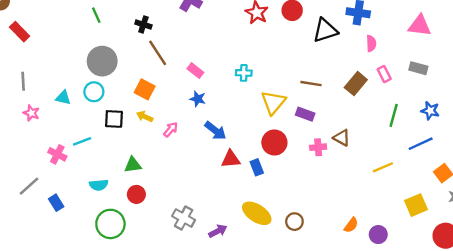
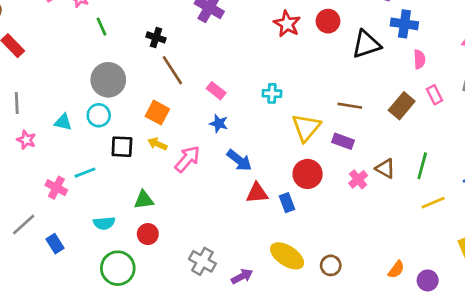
green line: (394, 115) -> (422, 166), moved
pink arrow: (171, 130) -> (187, 159), size x1.5
pink cross: (318, 147) -> (358, 179), turned -35

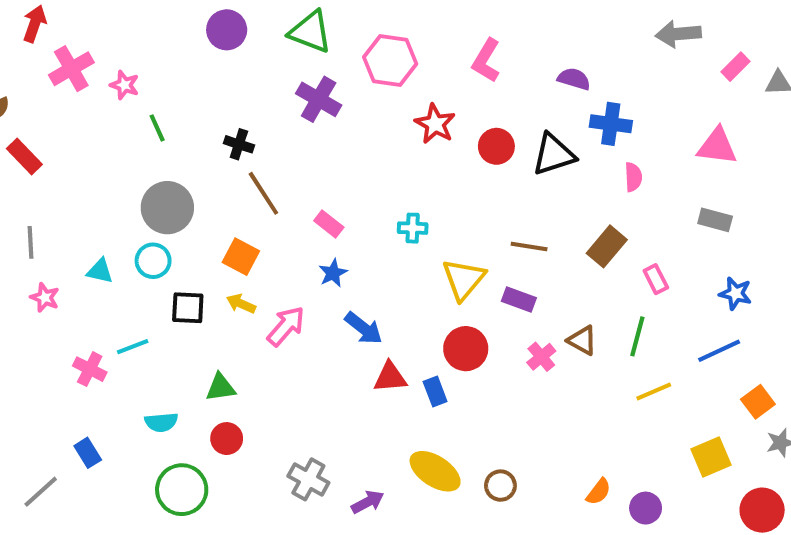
red circle: (328, 21) -> (496, 146), moved
pink rectangle: (434, 95) -> (656, 279), moved
blue star: (219, 123) -> (333, 273), turned 30
gray line: (24, 224) -> (41, 492), moved

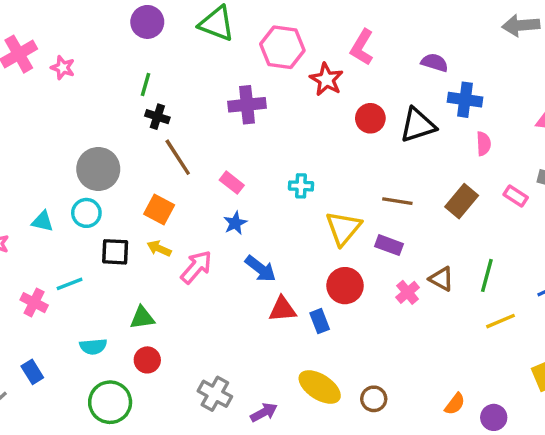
purple cross: (319, 99) -> (247, 105), moved, turned -36
red star: (435, 124) -> (326, 79), moved
green line: (157, 128) -> (146, 84), moved, turned 40
pink rectangle: (656, 279) -> (516, 196), moved, turned -30

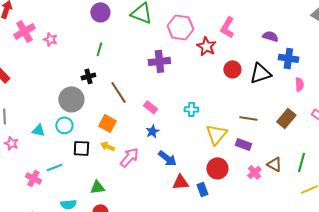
black cross: (157, 117) -> (88, 76), moved, turned -32

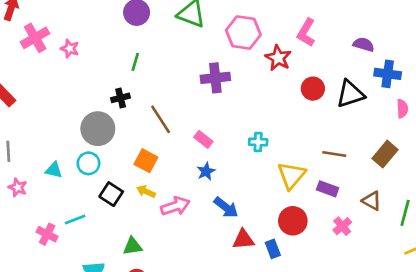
black square: (81, 148) -> (111, 194), turned 30
pink arrow: (129, 157) -> (175, 206), turned 30
brown triangle: (274, 164) -> (372, 201), moved

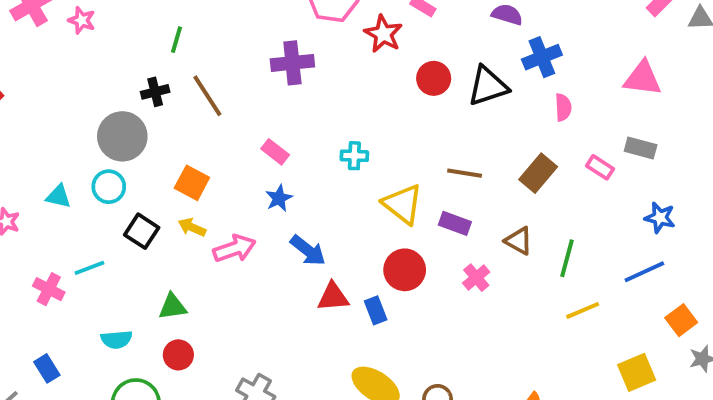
blue cross: (388, 74) -> (542, 57), turned -30
brown line: (161, 119) -> (207, 96), moved
yellow triangle: (291, 175) -> (403, 204), turned -32

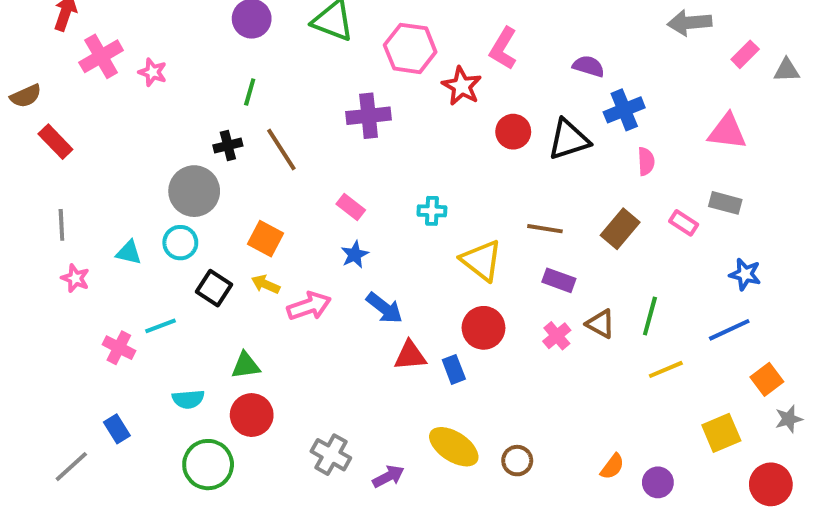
purple rectangle: (455, 223) -> (559, 280), moved
brown triangle: (519, 241) -> (600, 324), moved
red circle: (178, 355) -> (252, 415), size x1.4

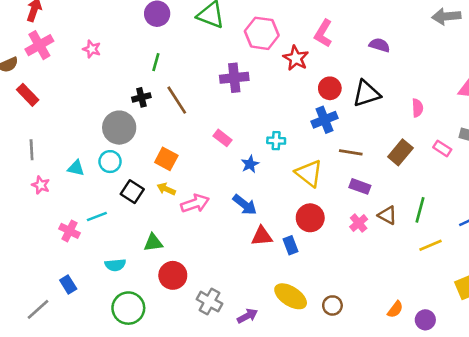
pink cross: (101, 56) -> (39, 45), moved
blue cross: (624, 110) -> (325, 120), moved
blue star: (355, 255) -> (250, 164), moved
red circle: (252, 415) -> (173, 275), moved

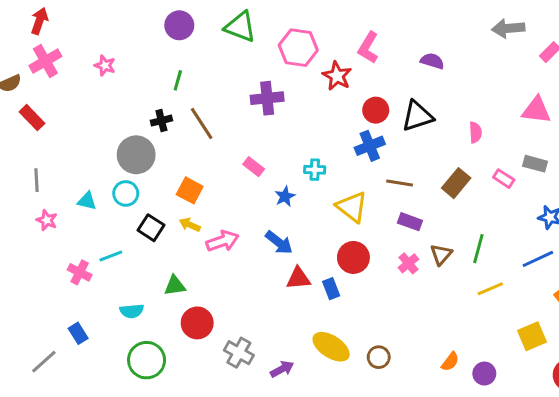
brown triangle: (387, 215) -> (441, 254), turned 42

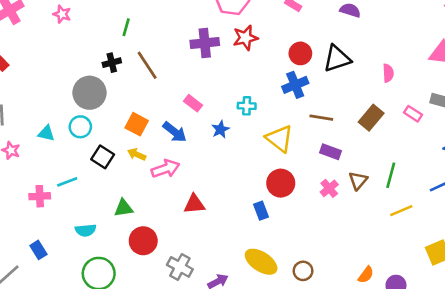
red star: (337, 76) -> (245, 38), moved, turned 30
blue arrow: (279, 243) -> (175, 132), moved
pink cross: (80, 272) -> (40, 196), turned -30
red triangle: (298, 278) -> (194, 204), moved

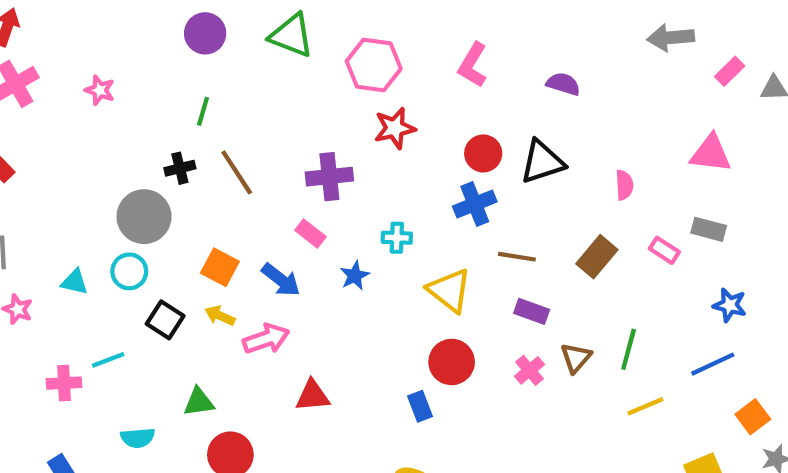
purple cross: (205, 43) -> (329, 177), moved

